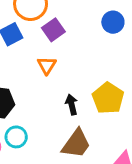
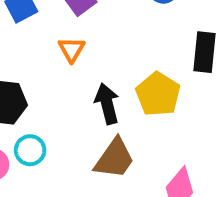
black arrow: (72, 104) -> (107, 104), size x1.4

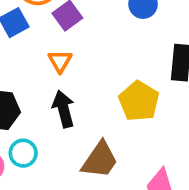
black arrow: (107, 104) -> (63, 109), moved

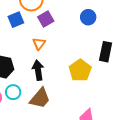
brown trapezoid: (100, 160) -> (40, 98), moved

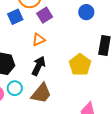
orange triangle: (39, 44) -> (39, 40), turned 32
black arrow: (38, 70) -> (39, 66), turned 36

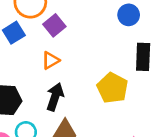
blue circle: (86, 12) -> (129, 15), moved

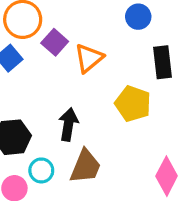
orange triangle: (50, 60) -> (89, 58), moved, size x1.4

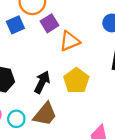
yellow pentagon: (133, 104) -> (76, 81), moved
cyan circle: (41, 170) -> (16, 119), moved

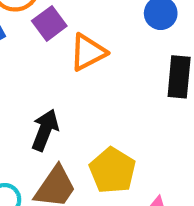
yellow pentagon: (76, 81) -> (112, 170), moved

